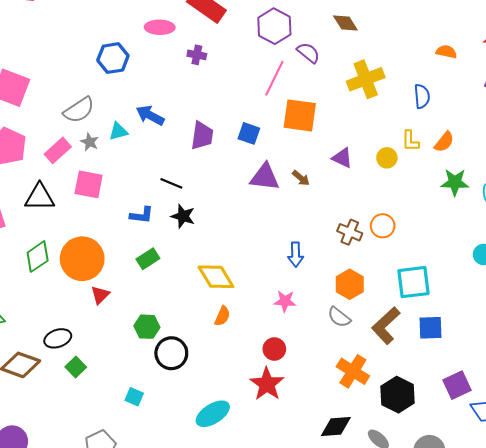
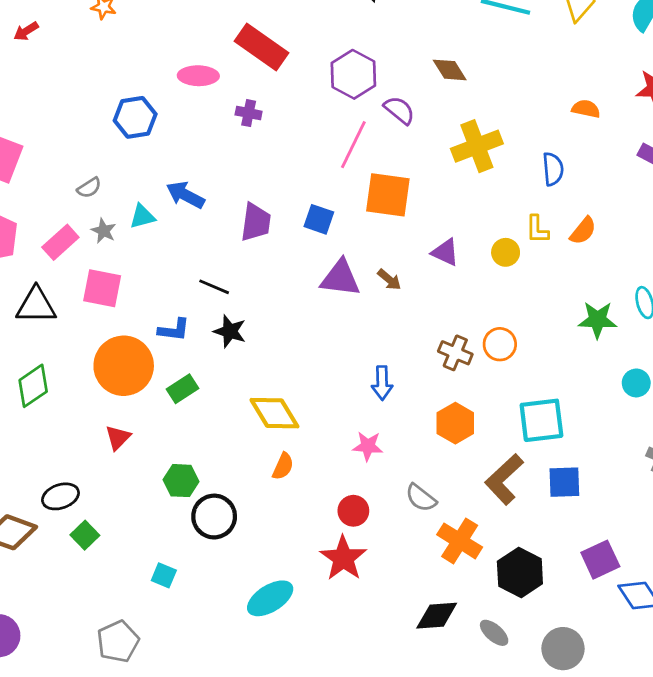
gray semicircle: (79, 110) -> (89, 188), size x0.6
green star: (455, 182) -> (597, 320), moved
orange circle: (82, 259) -> (124, 366), moved
gray semicircle: (339, 317) -> (421, 498), moved

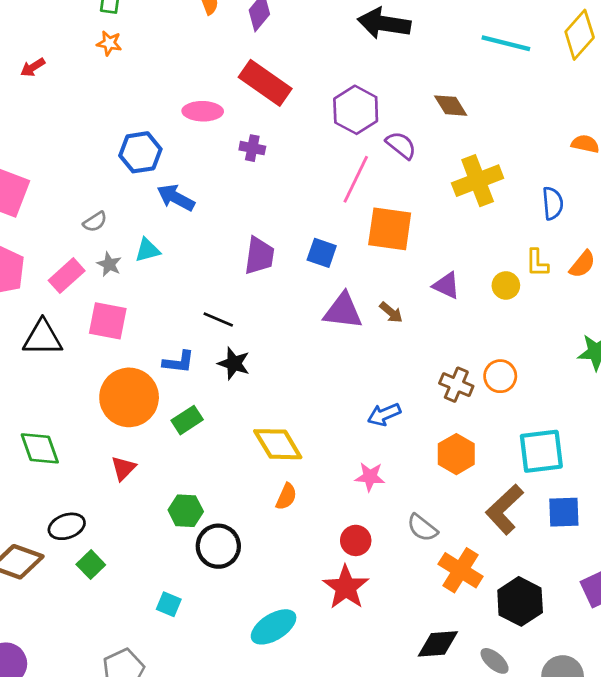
blue arrow: (185, 195) -> (176, 198), moved
blue arrow: (382, 383) -> (384, 414), turned 68
green diamond: (33, 386) -> (40, 448), moved, turned -75

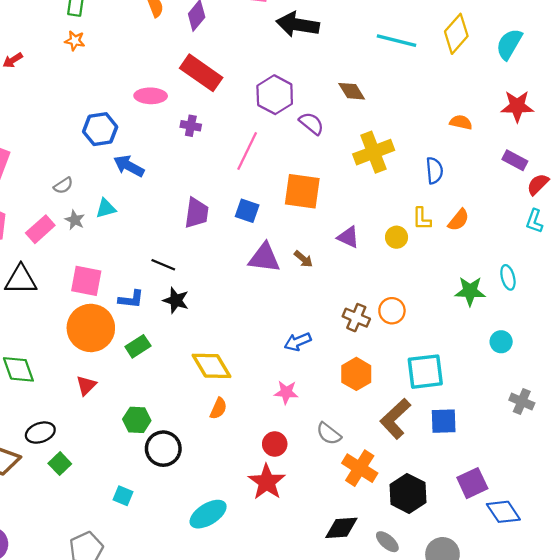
pink line: (356, 179) -> (247, 151), moved
pink square: (108, 321) -> (86, 281), moved

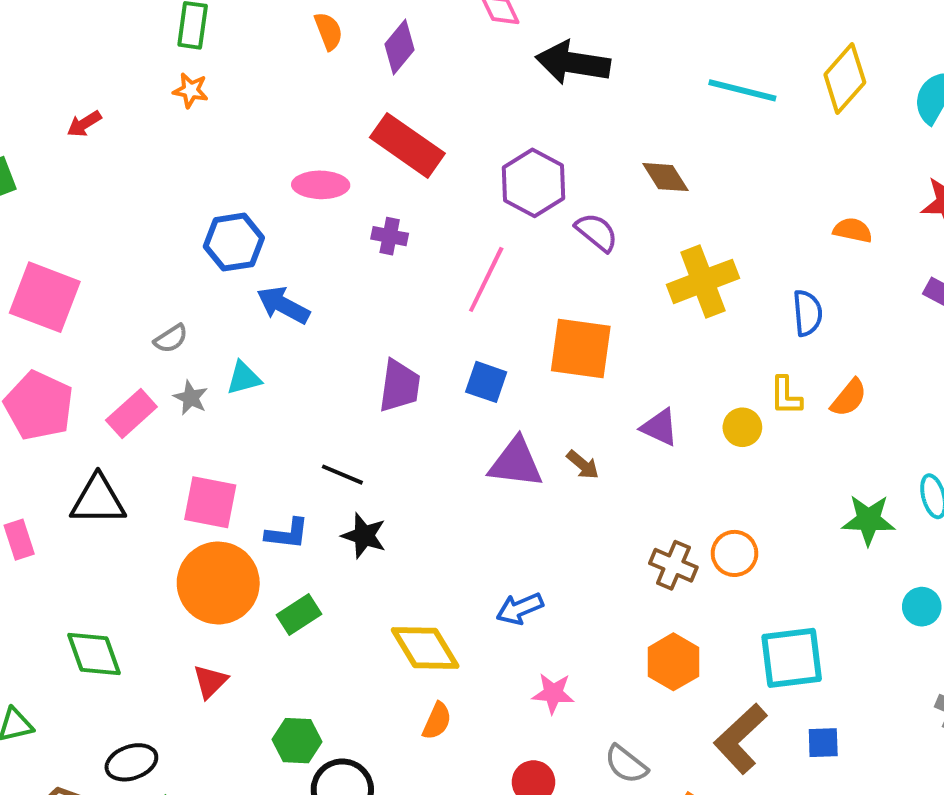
blue arrow: (298, 342) -> (520, 609), moved
blue square: (444, 421) -> (823, 743), size x0.7

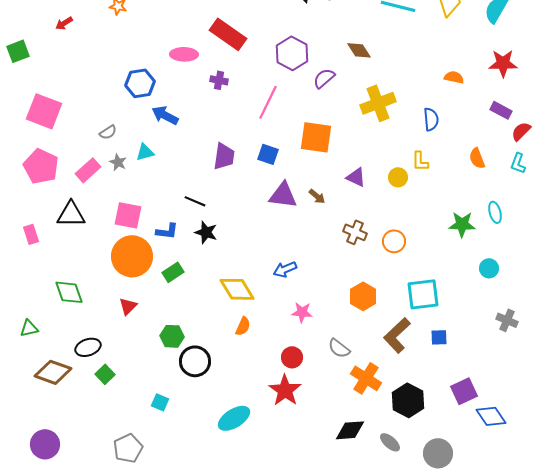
purple semicircle: (597, 232) -> (324, 78), turned -80
orange semicircle: (849, 398) -> (477, 158), moved, turned 120
brown cross: (673, 565) -> (355, 232), moved

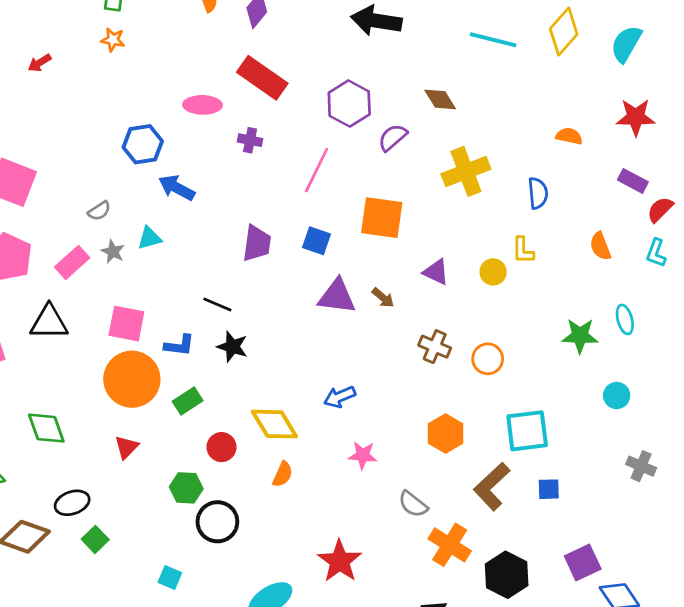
red circle: (292, 357) -> (221, 447), moved

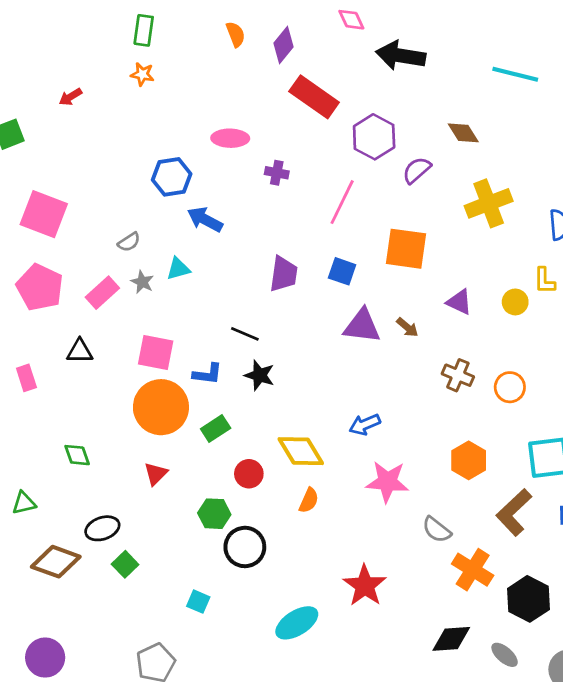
red rectangle: (262, 78) -> (314, 97), moved
black triangle: (49, 322) -> (80, 351), size x0.7
green diamond: (46, 428) -> (77, 455), size x0.7
pink star: (363, 455) -> (387, 482), size x1.5

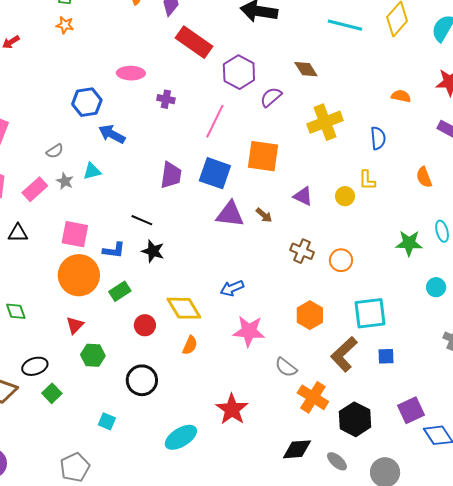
blue square: (342, 271) -> (215, 173), size x1.5
green hexagon: (214, 514) -> (93, 355), moved

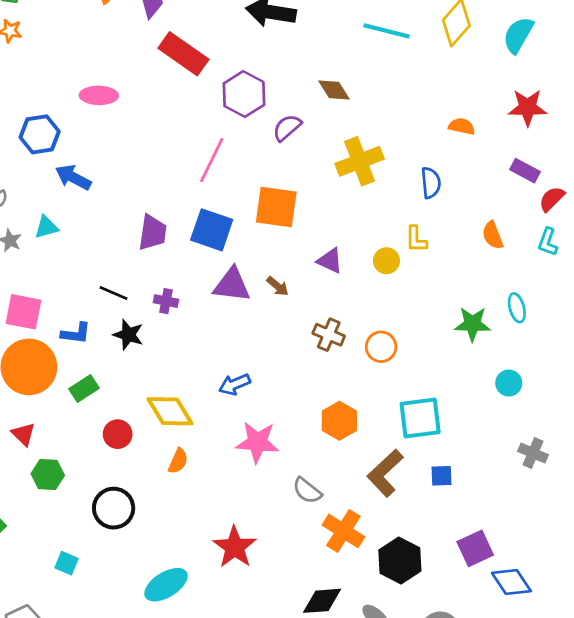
purple cross: (166, 99) -> (166, 301), moved
red triangle: (75, 325) -> (24, 434), turned -30

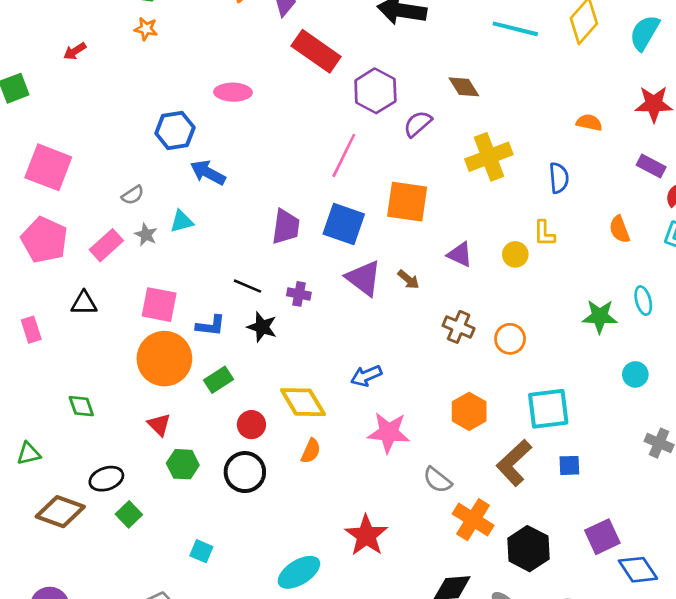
purple triangle: (232, 285) -> (364, 278), turned 30
black circle: (114, 508) -> (245, 472), moved

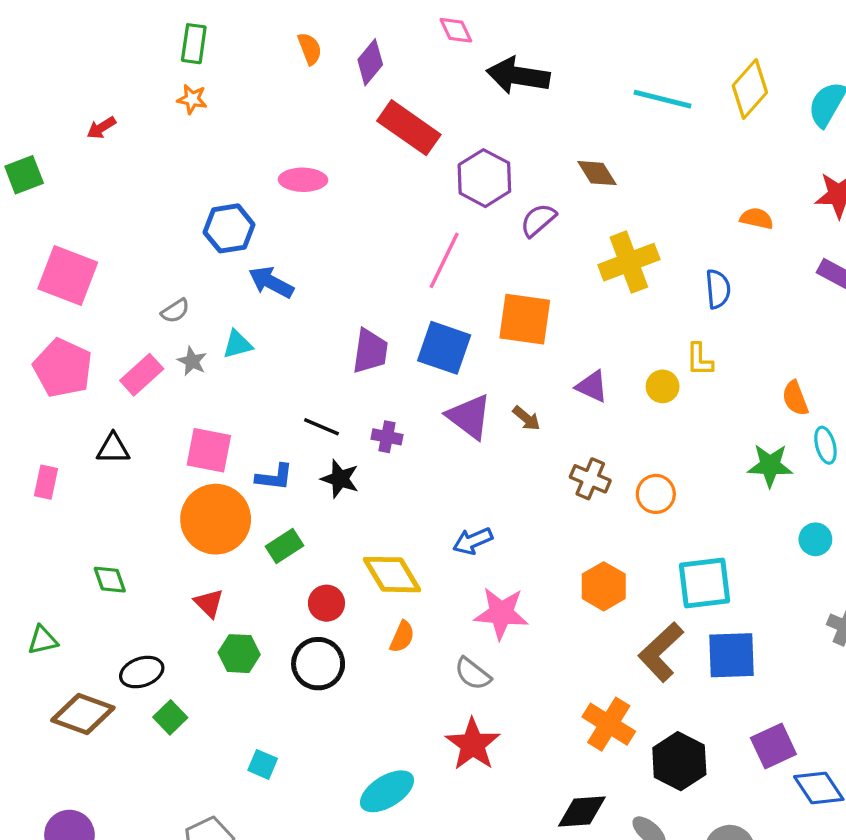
orange semicircle: (619, 229) -> (795, 398), moved
pink rectangle: (31, 330) -> (46, 482), turned 30
blue square: (569, 465) -> (731, 655), size x1.8
gray semicircle: (437, 480) -> (473, 674), moved

